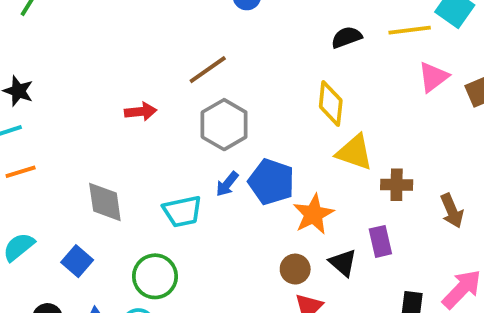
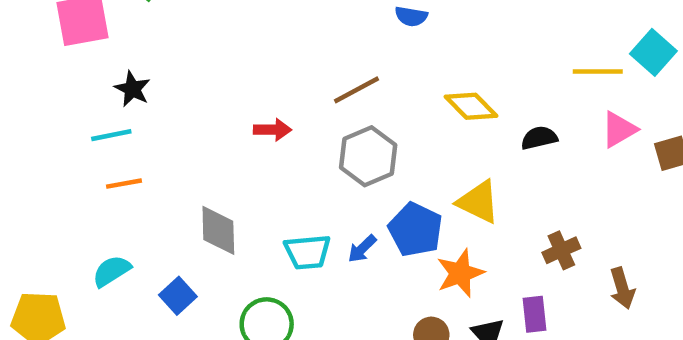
black semicircle: (347, 37) -> (539, 138), moved
yellow diamond: (331, 104) -> (471, 106), moved, turned -57
yellow triangle: (354, 152) -> (478, 202), moved
blue arrow: (227, 184) -> (362, 249), moved
brown cross: (397, 185) -> (561, 250), turned -32

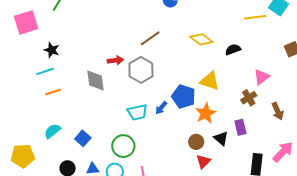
pink triangle: (619, 129) -> (262, 77), moved
gray hexagon: (368, 156) -> (141, 70), moved
gray diamond: (218, 230) -> (96, 81), moved

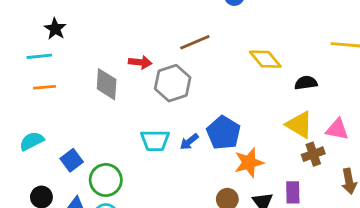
pink triangle: (262, 77) -> (337, 129), turned 36
yellow triangle: (210, 81) -> (299, 125), moved
green circle: (123, 146) -> (106, 180), moved

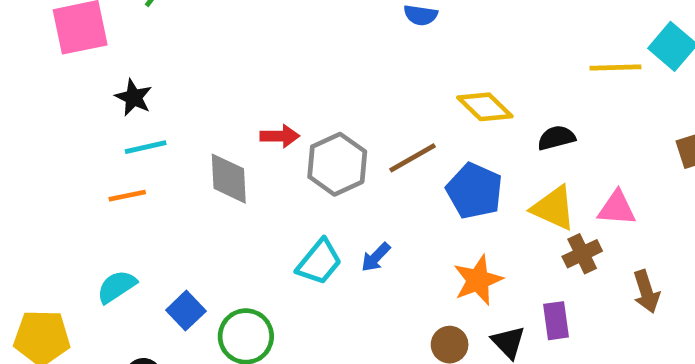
brown line: (195, 42) -> (413, 158), moved
cyan line: (39, 56) -> (146, 147), moved
blue pentagon: (224, 133) -> (474, 191), moved
cyan trapezoid: (155, 141) -> (319, 262), turned -44

